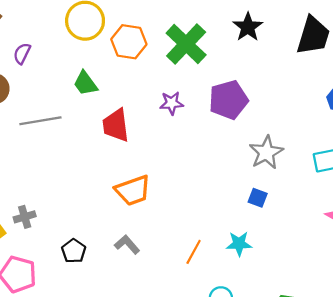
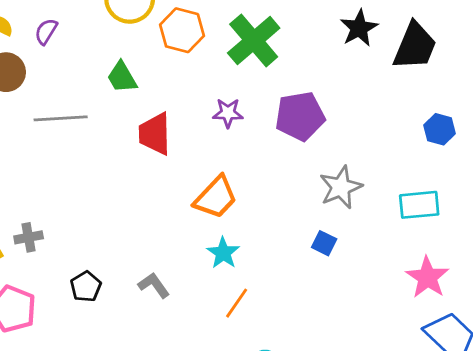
black star: (248, 27) -> (359, 28), moved
orange trapezoid: (133, 190) -> (216, 197), moved, turned -33
cyan star: (239, 244) -> (223, 253), moved, turned 30

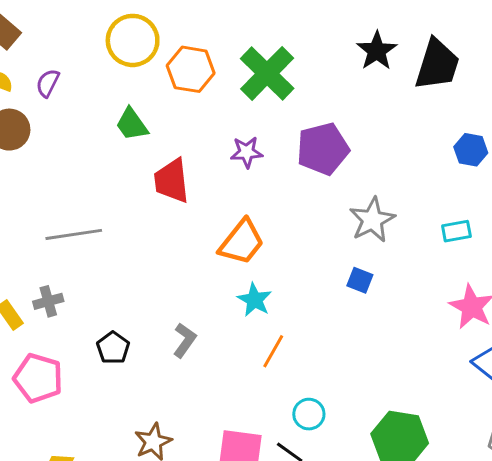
gray line: (61, 118) -> (74, 234), moved
cyan rectangle: (419, 205) -> (456, 231), size x0.7
gray L-shape: (154, 285) -> (185, 340), turned 76

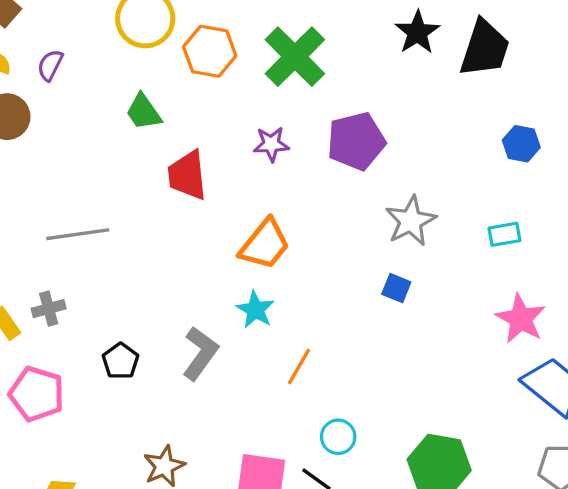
cyan star: (255, 300) -> (255, 310), moved
gray L-shape: (185, 340) -> (200, 353), size x1.4

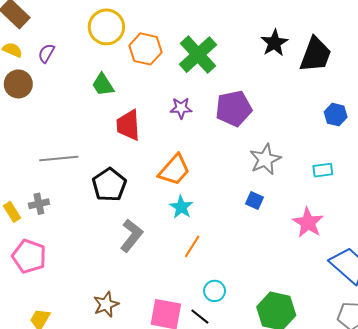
cyan star: (255, 310) -> (181, 207), moved
pink star: (521, 319) -> (308, 223), moved
black pentagon: (121, 361) -> (109, 185), moved, size x1.5

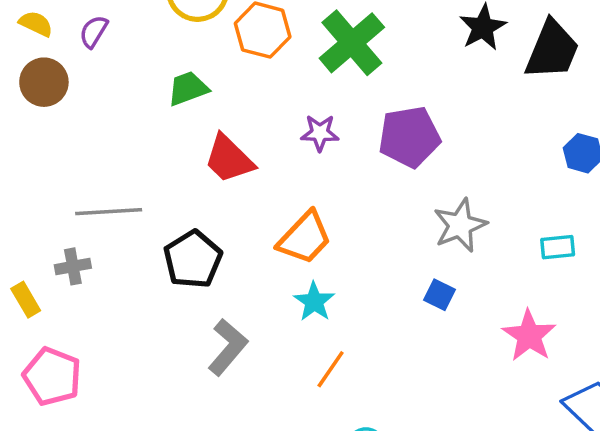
green trapezoid: (103, 85) -> (188, 88), turned 100
red trapezoid: (128, 125) -> (229, 159), turned -44
gray cross: (39, 204) -> (73, 266), moved

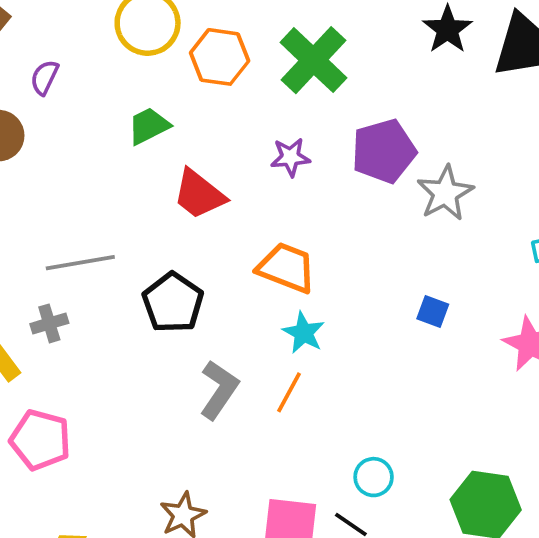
gray star: (460, 225) -> (445, 193), moved
orange trapezoid: (305, 238) -> (286, 268), turned -106
orange line: (331, 369) -> (289, 392), moved

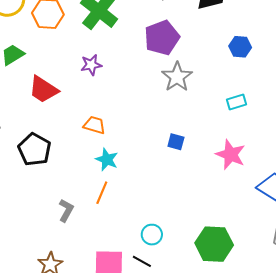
purple pentagon: (384, 151) -> (162, 38), moved
orange trapezoid: (286, 268) -> (94, 125), size x0.7
gray L-shape: (219, 390) -> (66, 210), moved, size x0.7

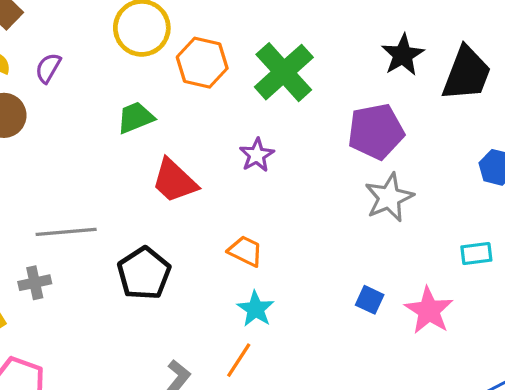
purple star: (91, 65) -> (257, 155), turned -30
pink star: (231, 155) -> (429, 310), moved

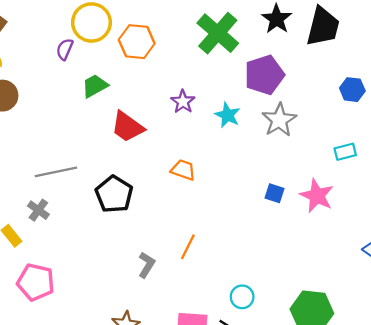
purple semicircle: (48, 68) -> (65, 49), moved
green cross: (284, 72) -> (218, 33), moved
gray cross: (35, 283) -> (38, 210), turned -35
cyan star: (256, 309) -> (228, 115), moved

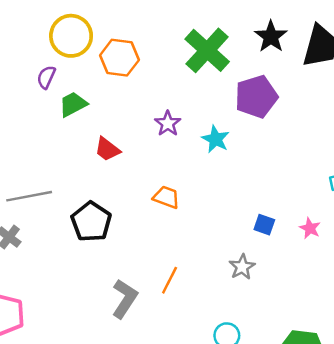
purple semicircle: (65, 49) -> (46, 77), moved
gray star: (279, 120) -> (242, 267), moved, size x0.7
red trapezoid: (127, 127) -> (107, 149), size x0.7
pink star: (317, 196) -> (310, 228), size x0.6
gray L-shape: (147, 265) -> (125, 299), size x1.4

